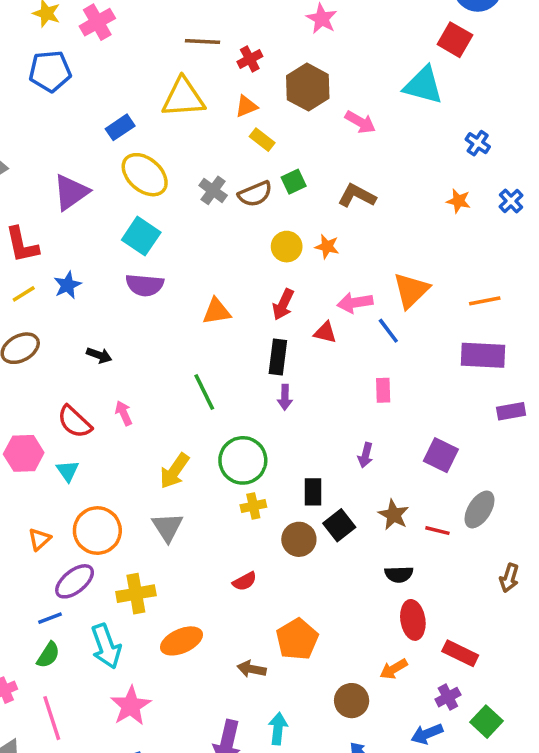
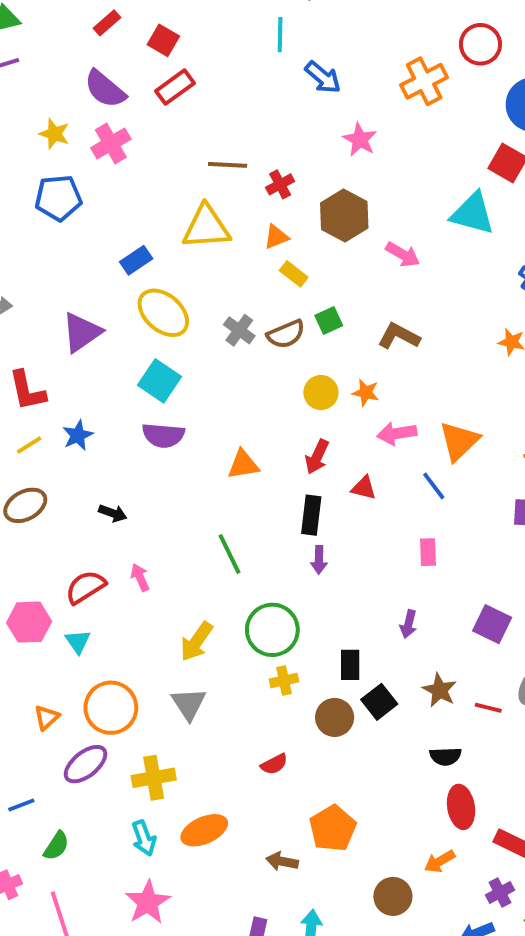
pink arrow: (355, 303) -> (397, 433), moved
red semicircle: (75, 422) -> (86, 587), turned 105
blue line: (50, 618) -> (21, 805), moved
cyan arrow: (106, 646) -> (144, 838), moved, size x0.7

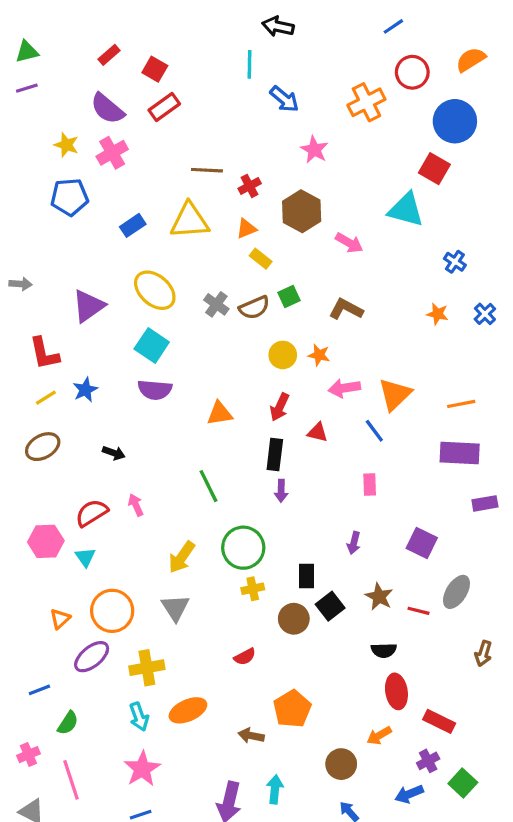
blue rectangle: (136, 260) -> (133, 225), moved

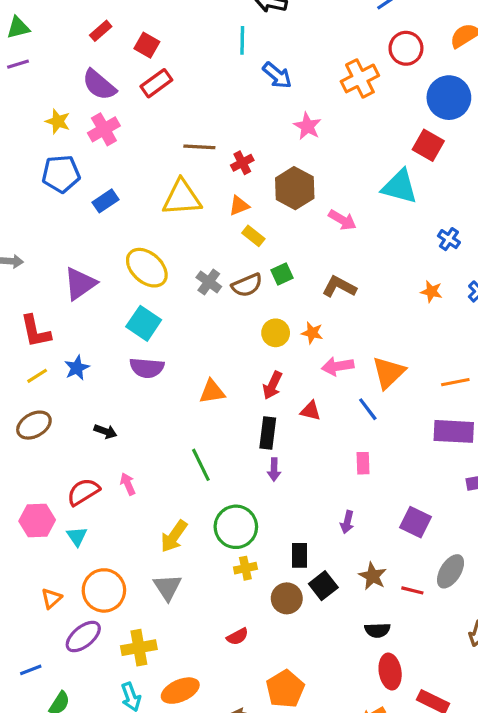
blue rectangle: (133, 225) -> (105, 201), moved

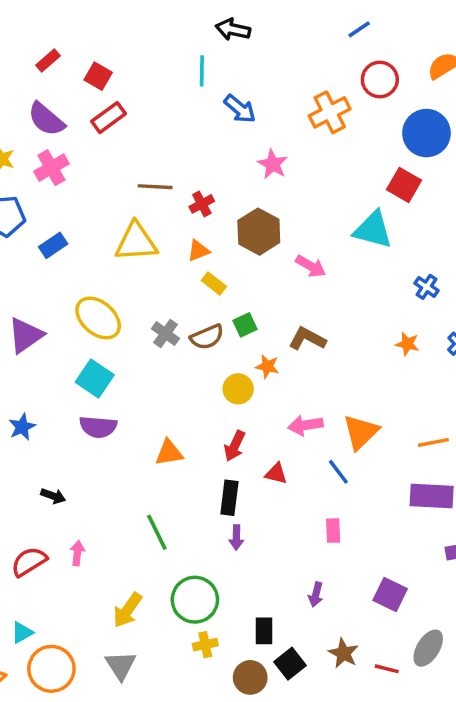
orange star: (312, 333) -> (267, 366), moved
pink arrow: (128, 484) -> (77, 553), turned 30
cyan triangle: (77, 536) -> (22, 633), moved, turned 35

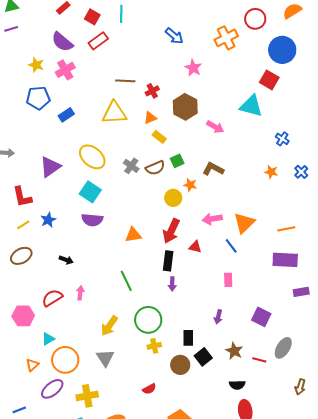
cyan line: (202, 71) -> (121, 14), moved
red arrow: (235, 446) -> (171, 231), size x1.4

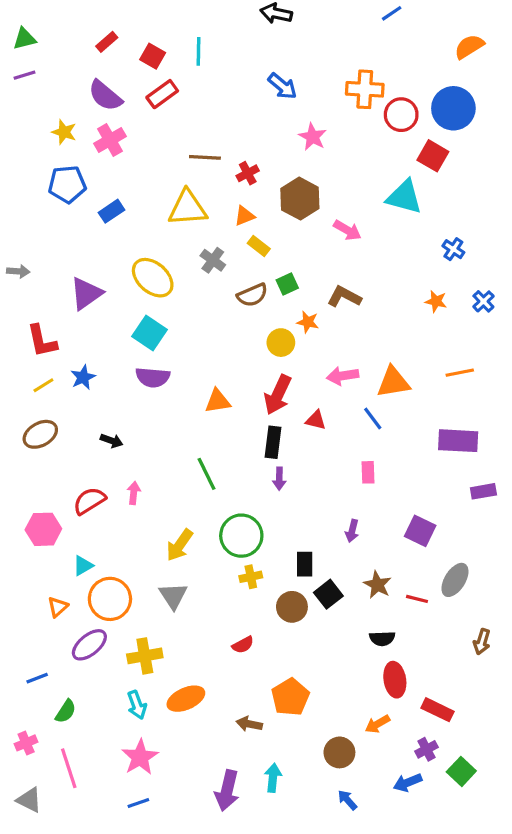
red circle: (255, 19) -> (401, 115), moved
orange cross: (226, 38) -> (365, 89), turned 30
gray cross: (131, 166) -> (213, 260), moved
orange triangle: (244, 223) -> (393, 382), turned 35
orange line: (286, 229) -> (460, 373), moved

